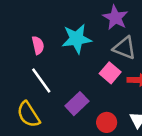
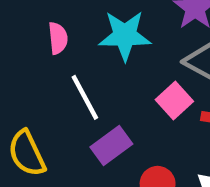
white line: (41, 80) -> (85, 97), moved

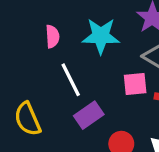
pink square: (174, 101) -> (135, 84), turned 35

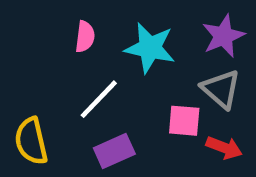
white line: (71, 80) -> (99, 99), turned 60

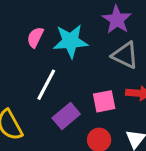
pink semicircle: (85, 37) -> (35, 37), moved, turned -145
pink square: (184, 121) -> (104, 101), moved

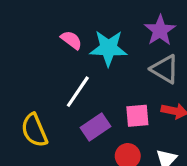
pink semicircle: (35, 37) -> (71, 40), turned 95

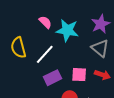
yellow semicircle: (34, 130) -> (18, 48), moved

